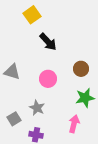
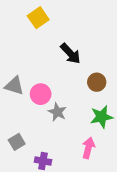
black arrow: (48, 42) -> (70, 54), moved
pink circle: (48, 79) -> (41, 94), moved
gray star: (37, 108) -> (57, 112), moved

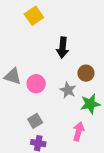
black arrow: (70, 54) -> (63, 48), turned 48
gray star: (57, 112) -> (68, 90), moved
gray square: (17, 142) -> (35, 121), moved

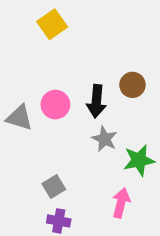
black arrow: (63, 48) -> (96, 101), moved
brown circle: (86, 73) -> (132, 85), moved
pink circle: (36, 84) -> (55, 105), moved

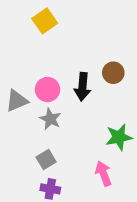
gray triangle: (19, 118) -> (17, 101), turned -40
gray star: (105, 139) -> (50, 119), moved
pink arrow: (121, 203) -> (103, 173), turned -35

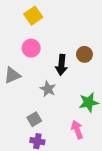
pink circle: (48, 90) -> (31, 48), moved
gray star: (50, 119) -> (48, 89), moved

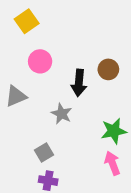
yellow square: (33, 16) -> (27, 21), moved
pink arrow: (77, 130) -> (112, 163), moved

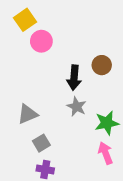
pink circle: (40, 61) -> (41, 41), moved
gray triangle: (16, 96) -> (28, 114), moved
gray star: (61, 114) -> (77, 107), moved

